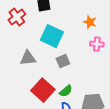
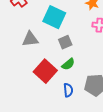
green semicircle: (66, 91) -> (68, 64), moved

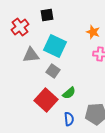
gray triangle: (30, 39) -> (31, 55), moved
gray square: (65, 42) -> (53, 71), moved, turned -32

